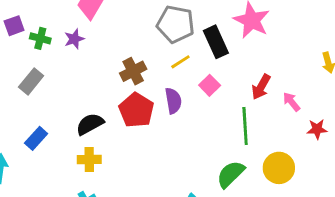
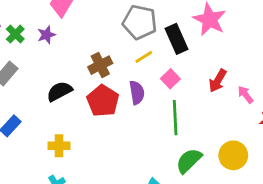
green cross: (40, 38) -> (15, 34), turned 30
black semicircle: (90, 124) -> (59, 91), moved
green line: (245, 126) -> (175, 118), moved

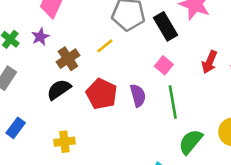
yellow line: (144, 57) -> (105, 46), moved
brown cross: (100, 65) -> (68, 59), moved
purple semicircle: (137, 93) -> (138, 95), moved

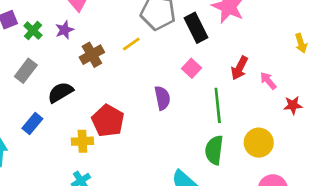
black semicircle: (59, 89) -> (60, 92), moved
red pentagon: (102, 94) -> (108, 121), moved
green line: (173, 102) -> (218, 105), moved
green semicircle: (191, 142) -> (214, 150), turned -36

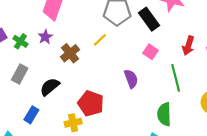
green semicircle: (214, 150) -> (164, 114), moved

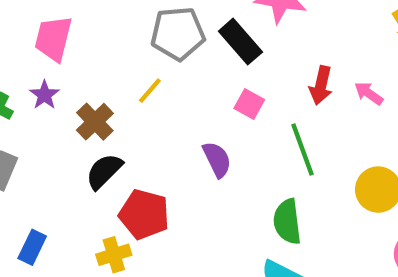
black semicircle: (50, 87) -> (104, 171), moved

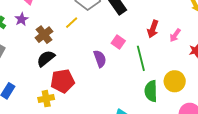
pink arrow: (369, 93) -> (175, 35), turned -96
pink square: (249, 104) -> (118, 42), moved
red pentagon: (144, 214) -> (63, 81), turned -30
green semicircle: (287, 222) -> (151, 91), moved

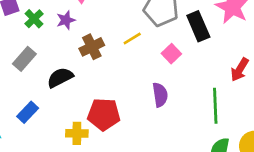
pink square: (118, 42) -> (171, 54), moved
black semicircle: (46, 59) -> (60, 78), moved

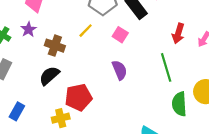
brown cross: (92, 47) -> (55, 46), turned -30
black semicircle: (60, 78) -> (49, 76), moved

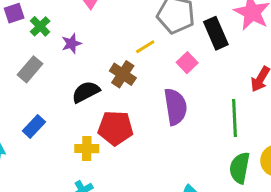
purple star: (28, 29) -> (71, 43), moved
brown cross: (55, 46) -> (123, 74), moved
purple semicircle: (120, 70) -> (175, 107), size x1.4

